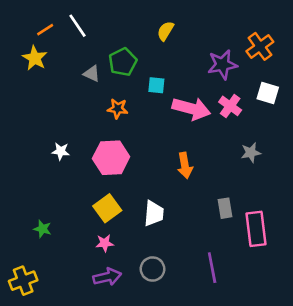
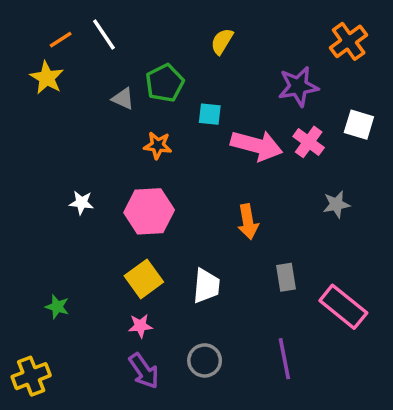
orange cross: (260, 46) -> (349, 41), moved
gray rectangle: (225, 208) -> (286, 277), moved
pink rectangle: (256, 229) -> (343, 307), turned -44
purple arrow: (107, 277) -> (144, 371), turned 68

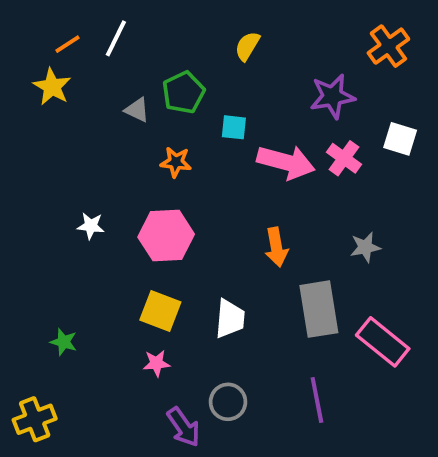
white line: (104, 34) -> (116, 38), turned 60
gray star: (336, 204) -> (365, 247), moved
gray rectangle: (286, 277) -> (319, 309), size x1.8
yellow square: (144, 279) -> (160, 311), turned -33
purple arrow: (144, 371) -> (184, 427), moved

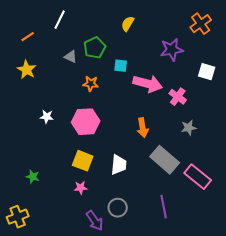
orange line: (67, 44) -> (28, 37), moved
yellow star: (52, 87) -> (27, 70), moved
pink cross: (344, 158) -> (178, 97), moved
gray rectangle: (319, 309) -> (165, 160), turned -40

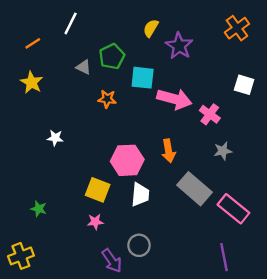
purple star: (172, 50) -> (179, 46), moved, turned -30
cyan square: (121, 66) -> (143, 78), size x1.5
pink hexagon: (86, 122) -> (127, 160), moved
purple line: (164, 207) -> (224, 257), moved

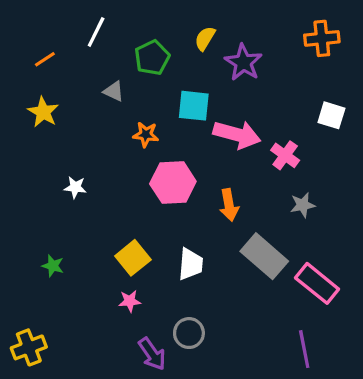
orange cross: (237, 28) -> (322, 38), turned 30
green pentagon: (112, 56) -> (152, 58), moved
pink hexagon: (127, 160) -> (173, 183), moved
yellow square: (98, 190) -> (133, 258), turned 30
green star: (39, 209) -> (53, 266), moved

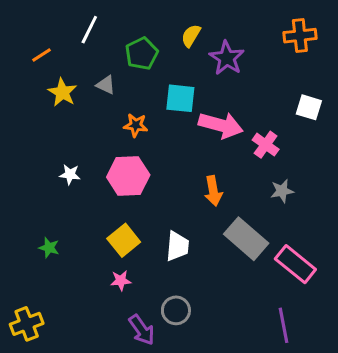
yellow star: (43, 112) -> (62, 92), moved
pink hexagon: (173, 183) -> (128, 176), moved

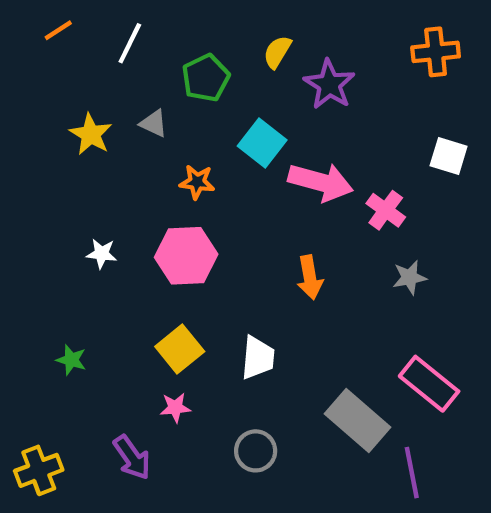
orange line: (42, 55) -> (58, 30), moved
cyan square: (180, 98) -> (262, 143), turned 32
gray rectangle: (246, 239) -> (358, 421), moved
purple arrow: (142, 330) -> (132, 457), moved

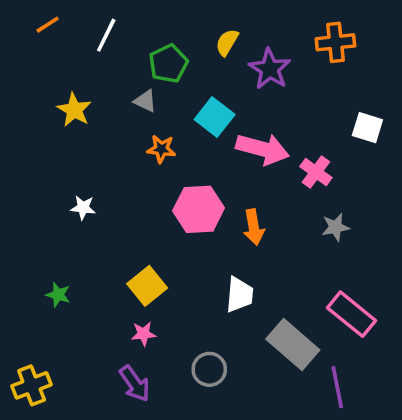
orange cross: (436, 52) -> (335, 42), moved
gray triangle: (154, 123) -> (145, 101), moved
pink hexagon: (186, 256) -> (199, 209), moved
white trapezoid: (258, 358) -> (239, 295), moved
purple arrow: (132, 457) -> (135, 384), moved

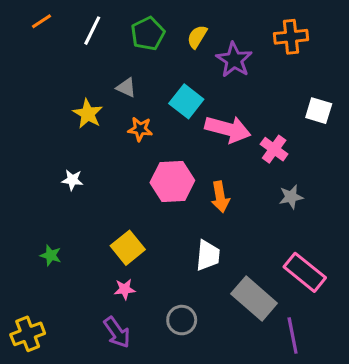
green pentagon: (168, 64) -> (148, 34), moved
yellow star: (74, 110) -> (88, 114), moved

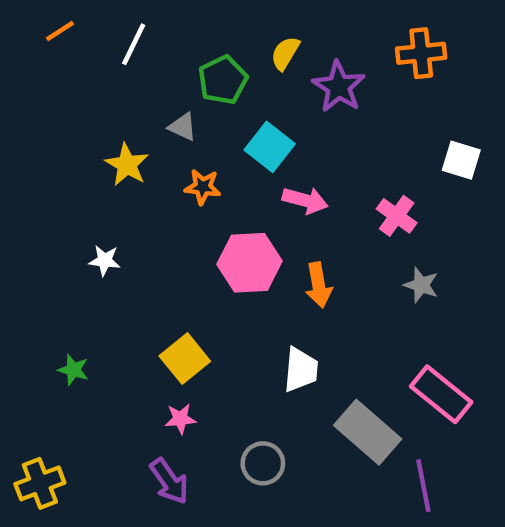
green pentagon: (148, 34) -> (223, 80), moved
pink arrow: (228, 129) -> (305, 200), moved, size x0.7
gray star: (291, 197) -> (421, 285), turned 30

